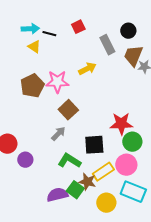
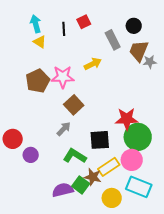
cyan arrow: (30, 29) -> (36, 24), turned -102
black line: (49, 34) -> (64, 29), moved, turned 72
green circle: (132, 142) -> (138, 137), size x1.4

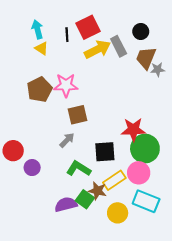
red square: (84, 22) -> (88, 27), size x1.6
yellow arrow: (93, 64) -> (98, 49), moved, size x1.4
brown square: (74, 105) -> (77, 115), turned 30

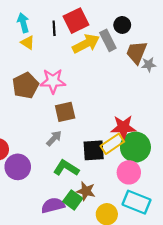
black circle: (141, 31) -> (122, 25), moved
purple circle: (32, 168) -> (18, 167), size x1.5
yellow rectangle: (114, 180) -> (112, 144), moved

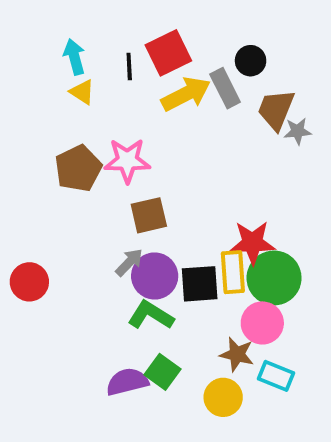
yellow rectangle: (112, 144) -> (233, 272), turned -60
purple circle: (18, 167) -> (155, 276), moved
brown star: (86, 191) -> (237, 354), moved
cyan rectangle: (137, 202) -> (276, 376), size x0.7

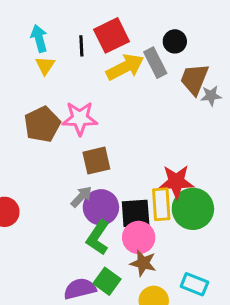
yellow triangle: (82, 92) -> (45, 66), turned 30
green L-shape: (151, 315) -> (98, 237), turned -88
pink circle: (262, 323) -> (139, 237), moved
brown star: (237, 354) -> (143, 263), moved

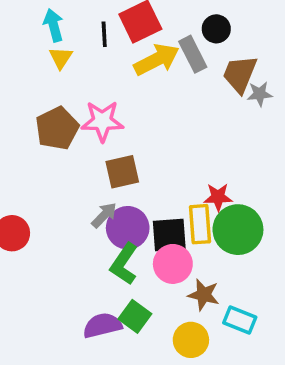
red star: (176, 182) -> (218, 197), size x0.7
brown star: (143, 263) -> (204, 295), moved

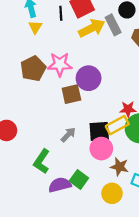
gray arrow: (104, 215) -> (68, 135), moved
yellow rectangle: (200, 224) -> (117, 125), turned 65
purple circle: (128, 228) -> (89, 78), moved
green L-shape: (124, 264) -> (42, 161), moved

